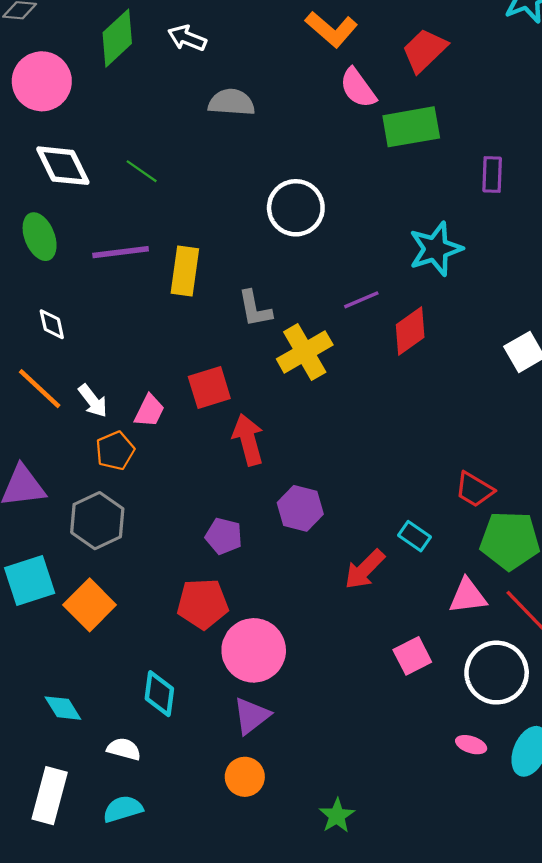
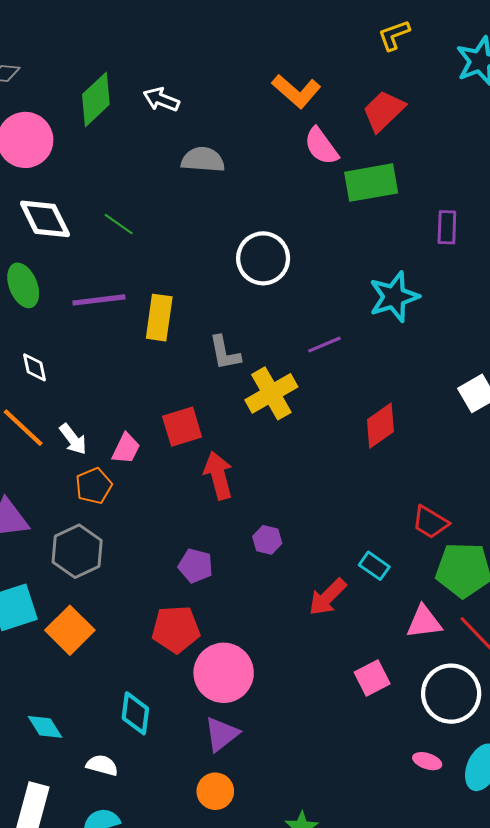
red diamond: (410, 331) -> (380, 426), moved
purple hexagon: (300, 508) -> (267, 540), size x0.7

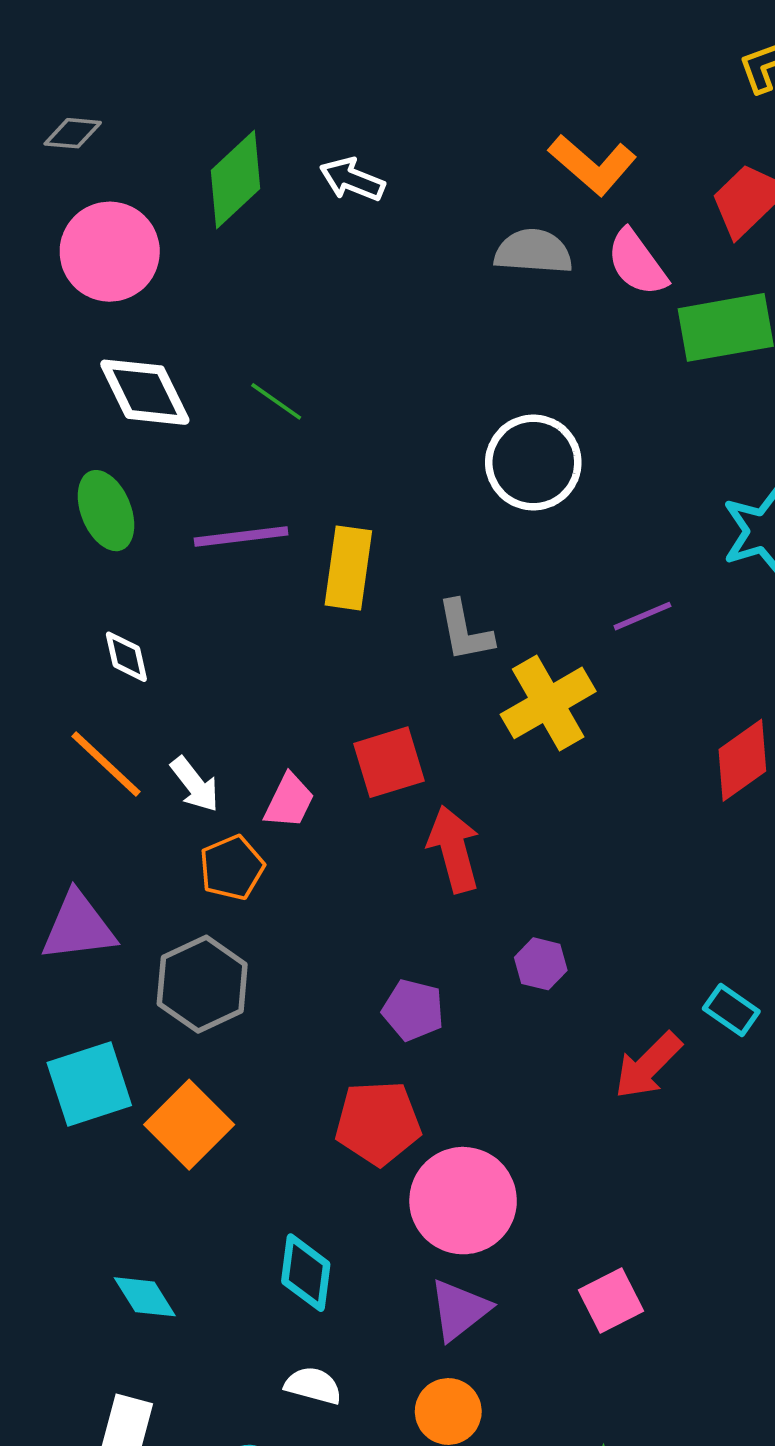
gray semicircle: (203, 160) -> (533, 252), moved
pink square: (372, 678) -> (611, 1300), moved
white semicircle: (102, 765) -> (313, 1386), moved

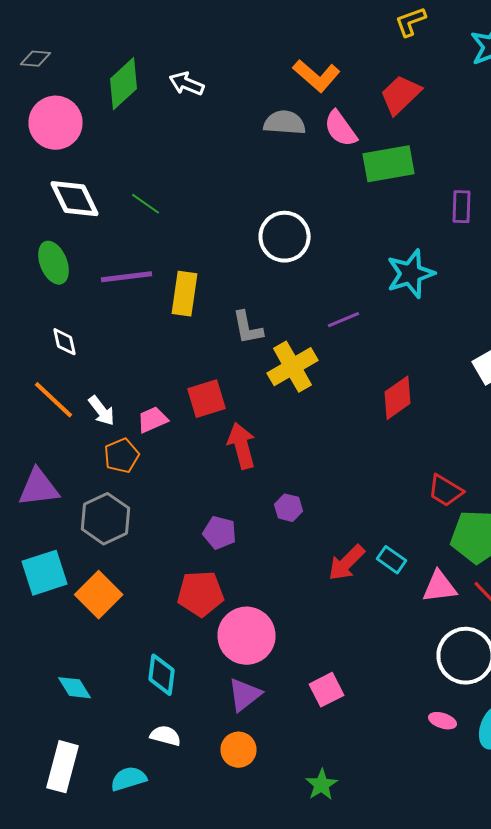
pink trapezoid: (289, 801) -> (152, 420), turned -140
cyan rectangle: (731, 1010) -> (392, 560), moved

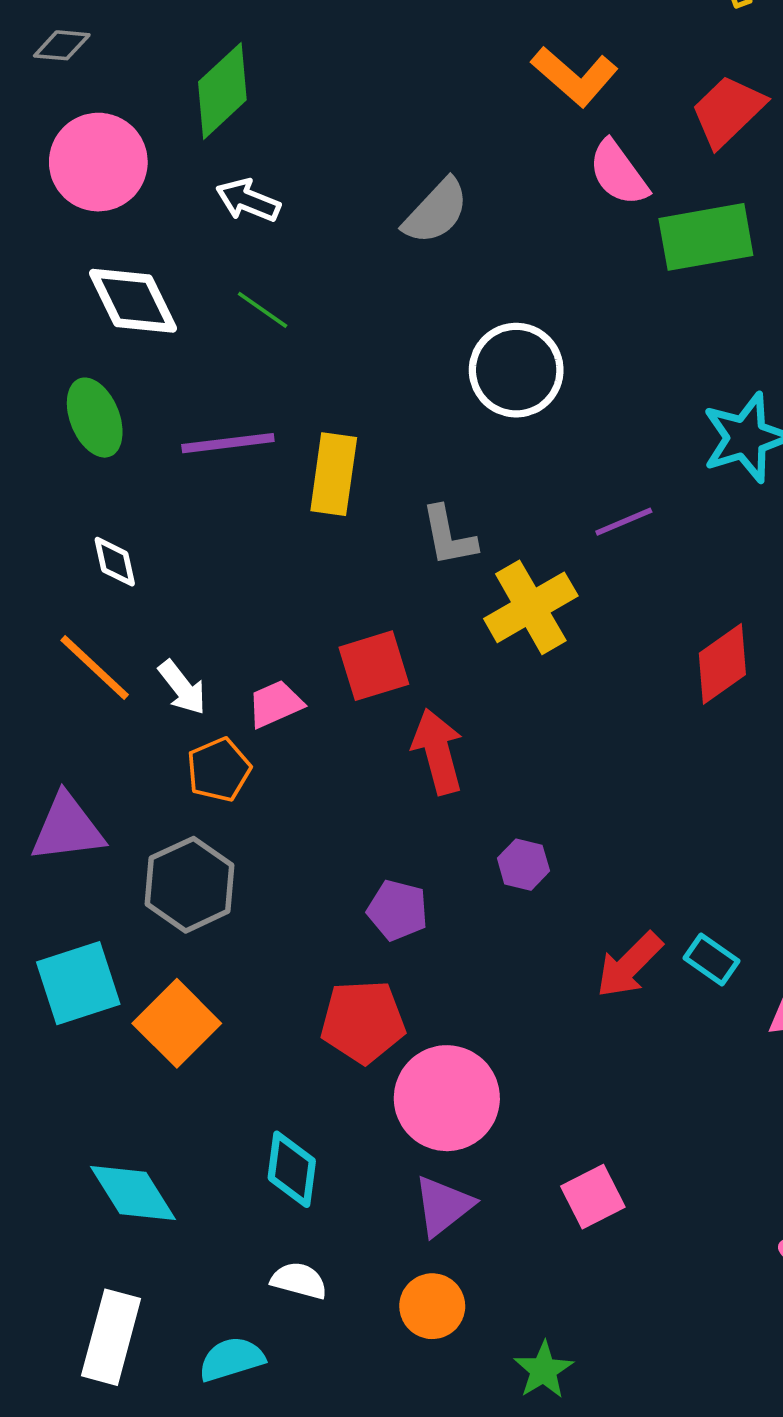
white arrow: (186, 84) -> (248, 200), moved
gray semicircle: (284, 123) -> (436, 211), moved, turned 129
cyan diamond: (74, 688) -> (133, 1193), size x1.4
green star: (322, 785) -> (544, 1370), moved

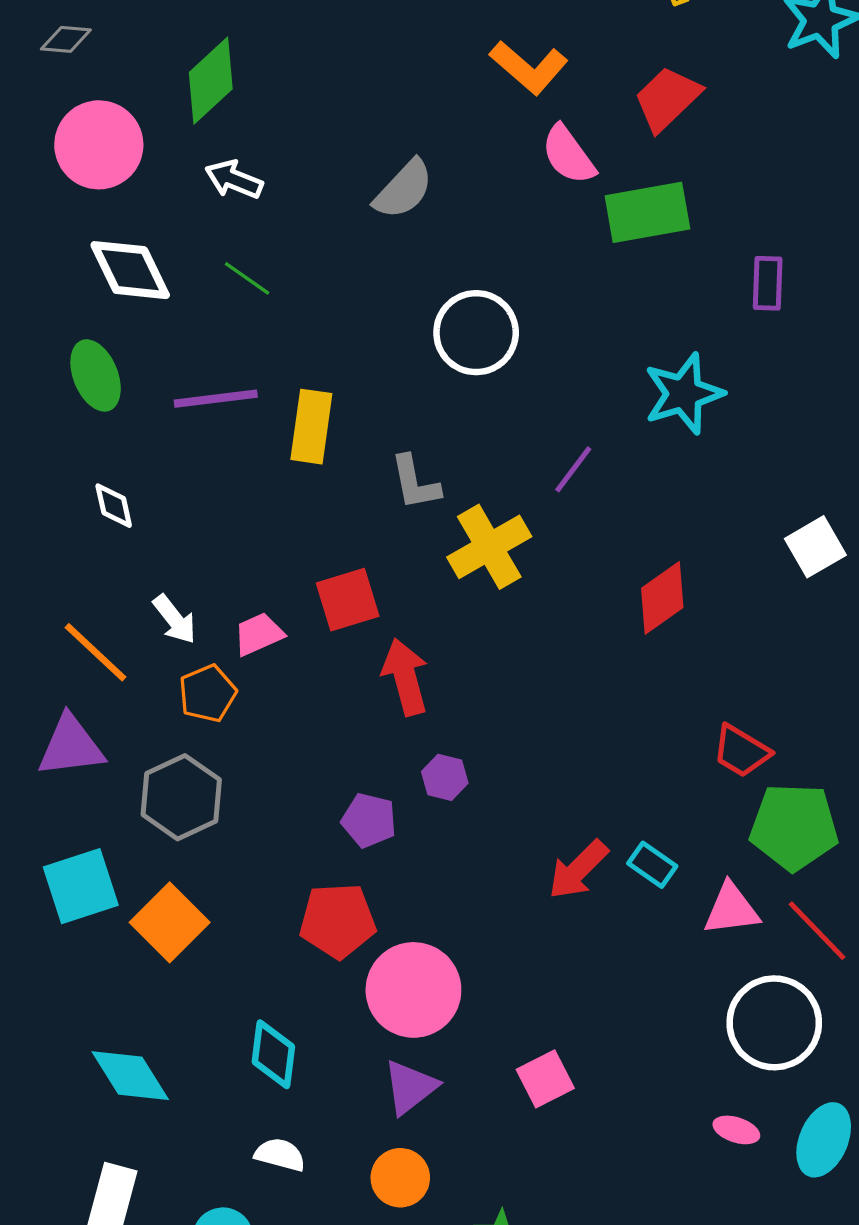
purple line: (624, 522) -> (573, 469), turned -30
orange line: (95, 668) -> (96, 652), moved
purple hexagon: (523, 865) -> (445, 777), moved

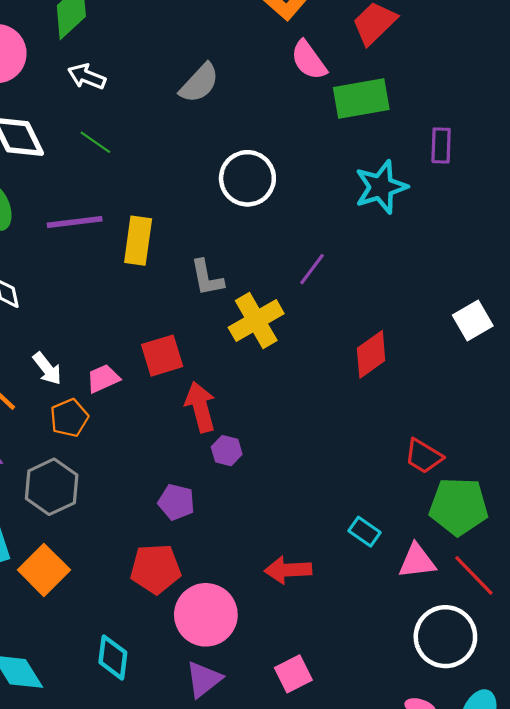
cyan star: (684, 394) -> (381, 187), moved
purple hexagon: (445, 777) -> (227, 451), moved
red arrow: (578, 870) -> (288, 570), moved, turned 42

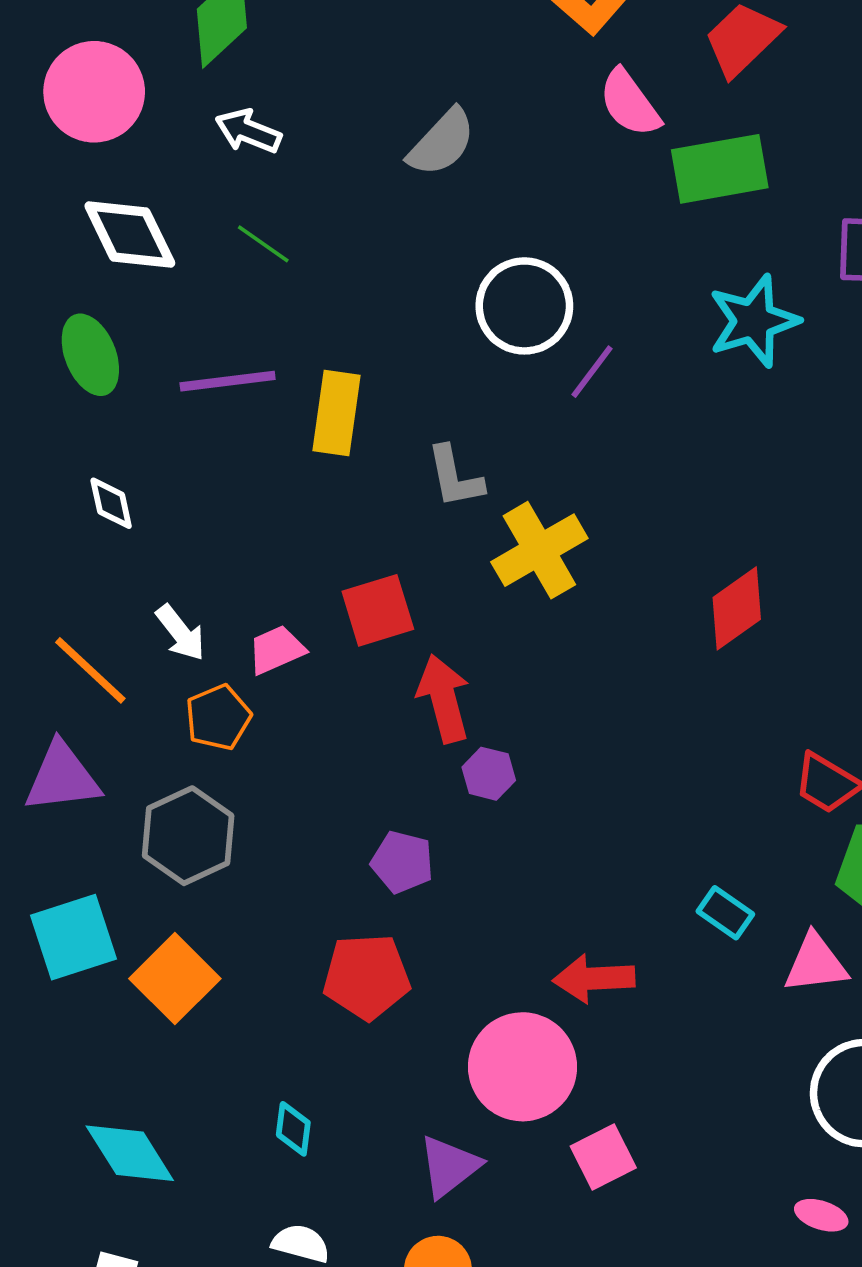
purple line: (312, 269) -> (592, 372), moved
pink circle: (206, 615) -> (522, 1067), moved
cyan diamond: (113, 657) -> (293, 1129), size x0.7

